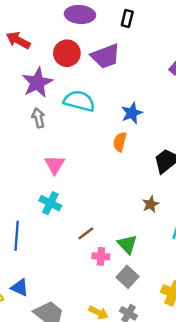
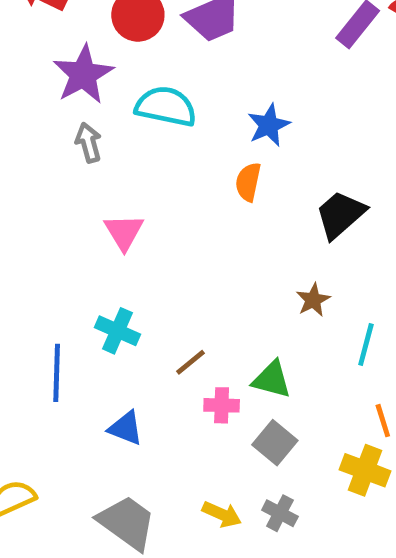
cyan cross: (50, 203) -> (117, 331), moved
green triangle: (127, 244) -> (272, 380), turned -30
blue triangle: (20, 288) -> (126, 428), moved

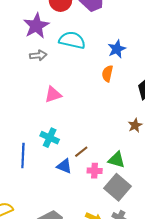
gray arrow: (89, 143) -> (38, 55), turned 98
pink triangle: (124, 232) -> (53, 95), turned 42
blue triangle: (126, 428) -> (64, 166), moved
gray square: (275, 443) -> (118, 187), size x1.4

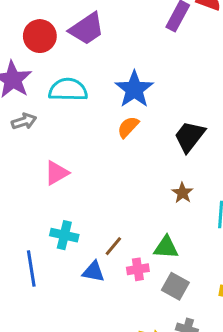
blue star: (117, 49) -> (134, 89), size x1.4
orange semicircle: (107, 74) -> (128, 127), turned 42
gray square: (118, 187) -> (175, 286), size x0.7

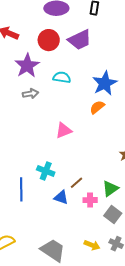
cyan semicircle: (68, 90) -> (62, 77), size x0.7
pink triangle: (57, 173) -> (64, 130), moved
green triangle: (166, 247) -> (110, 188), turned -48

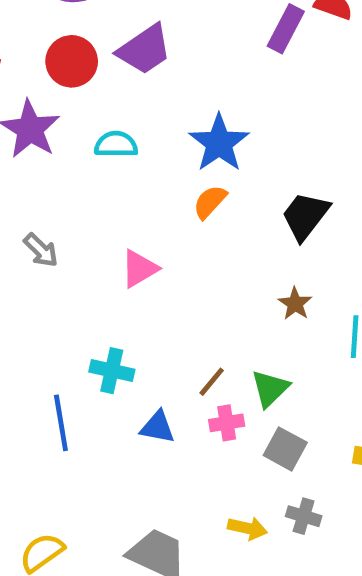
gray arrow: (30, 94) -> (41, 250), moved, turned 63
brown line: (76, 183) -> (212, 382), moved

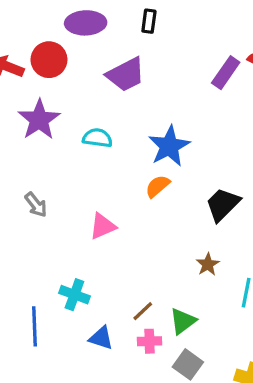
red circle: (72, 61) -> (49, 60), moved

